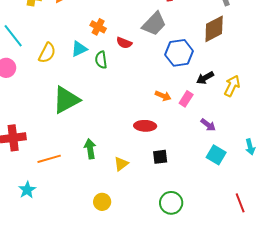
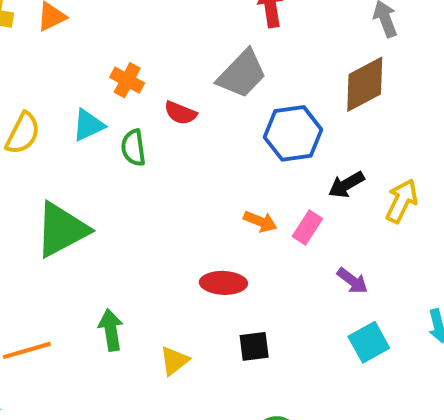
cyan square: (216, 155) -> (369, 342), turned 30

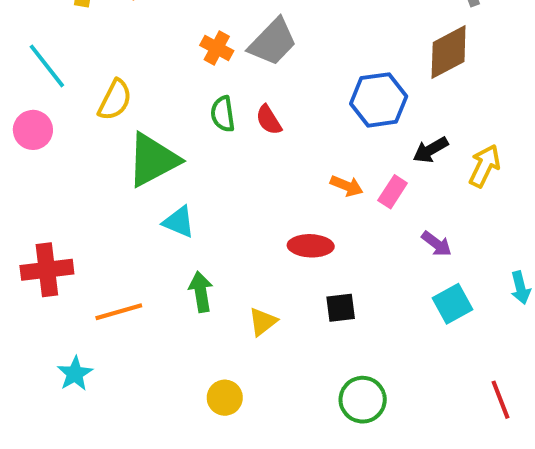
gray trapezoid: (242, 74) -> (273, 42), moved
red semicircle: (180, 113) -> (269, 120), moved, turned 36
cyan triangle: (88, 125) -> (179, 222), moved, turned 48
green triangle: (62, 230) -> (153, 160), moved

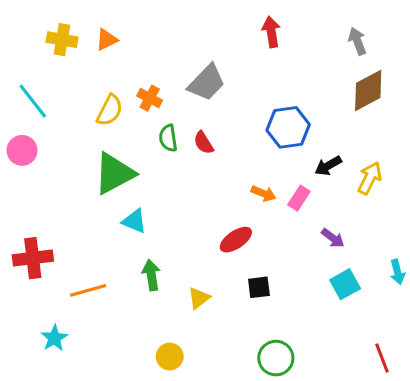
orange cross: (217, 48) -> (150, 98), moved
brown diamond: (449, 52) -> (368, 90), moved
yellow semicircle: (115, 100) -> (110, 110), moved
red ellipse: (311, 246) -> (236, 240), turned -36

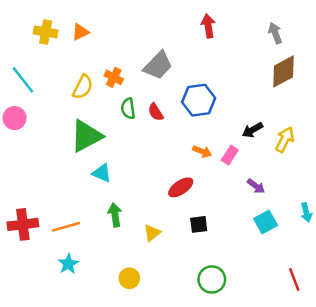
blue hexagon: (288, 127) -> (199, 100), moved
red cross: (33, 258) -> (23, 224), moved
cyan star: (54, 338) -> (68, 264), moved

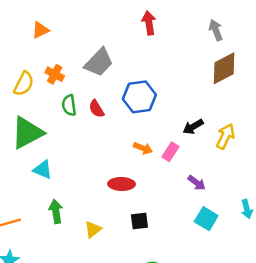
orange triangle: (80, 32) -> (40, 30), moved
red ellipse: (181, 187) -> (121, 184), turned 35
cyan square: (266, 222) -> (206, 219), turned -30

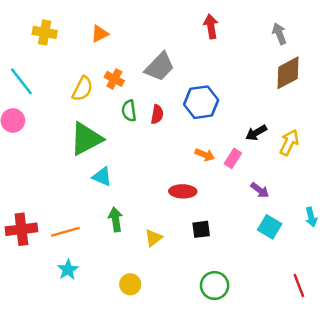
red semicircle: (96, 109) -> (157, 114), turned -138

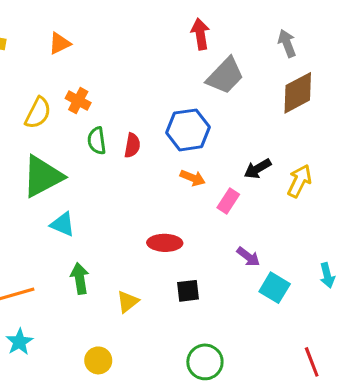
gray trapezoid: (160, 67) -> (225, 76), moved
orange arrow: (205, 155) -> (193, 178), moved
purple arrow: (260, 190) -> (248, 257), moved

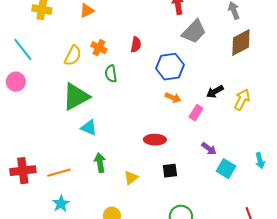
red semicircle: (132, 145) -> (136, 45), moved

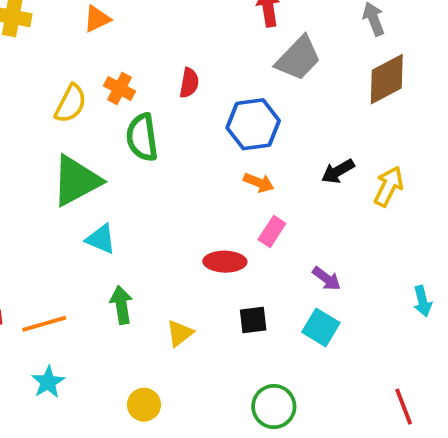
green semicircle: (111, 74) -> (142, 137), size x1.4
pink rectangle: (196, 113) -> (272, 232), moved
cyan square: (226, 169) -> (321, 327), moved

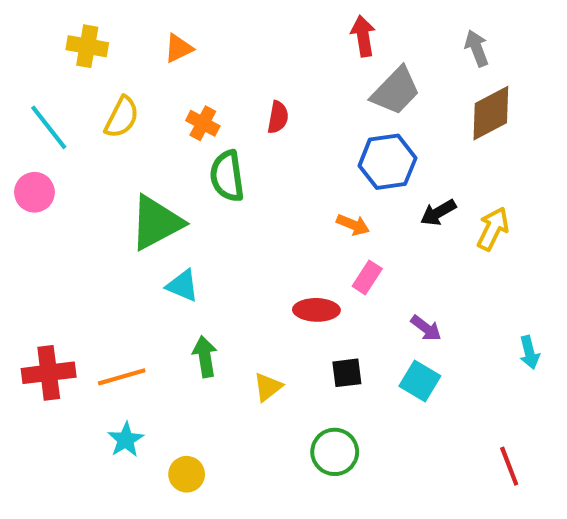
yellow semicircle: (71, 104) -> (122, 117), moved
blue hexagon: (253, 124) -> (387, 162), moved
yellow circle: (144, 405) -> (187, 474), moved
green circle: (274, 407) -> (335, 452), moved

